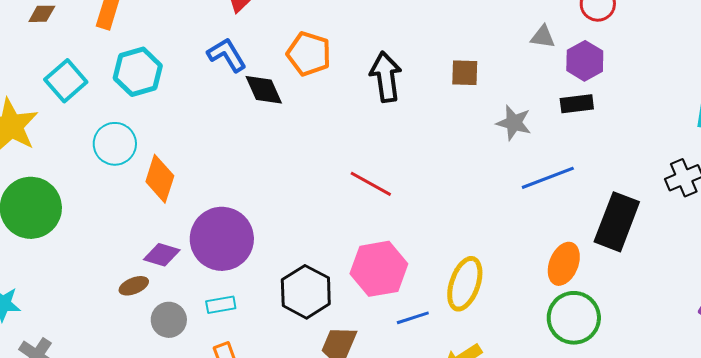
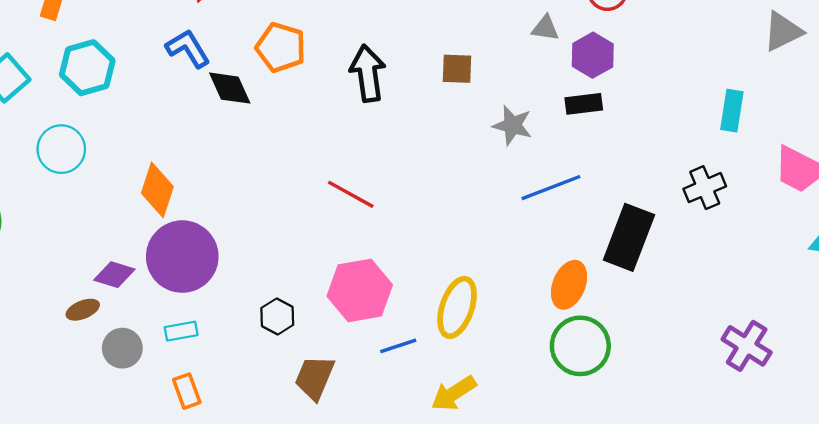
orange diamond: (160, 179) -> (157, 190), moved
black hexagon: (306, 292) -> (277, 316), size x0.6

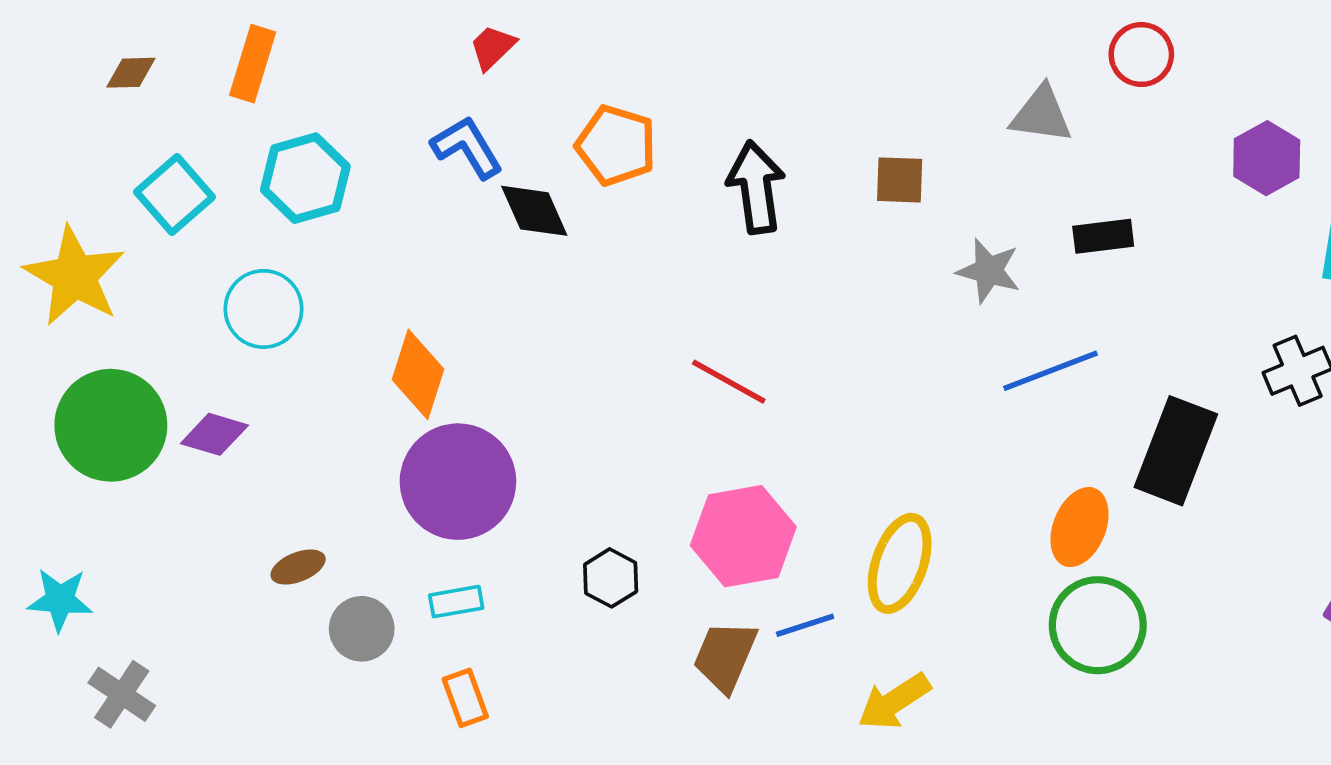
gray triangle: (545, 28) -> (1041, 114), size x1.4
purple hexagon: (593, 55) -> (1267, 158), moved
purple diamond: (114, 275) -> (214, 434), moved
brown trapezoid: (315, 378) -> (725, 656), moved

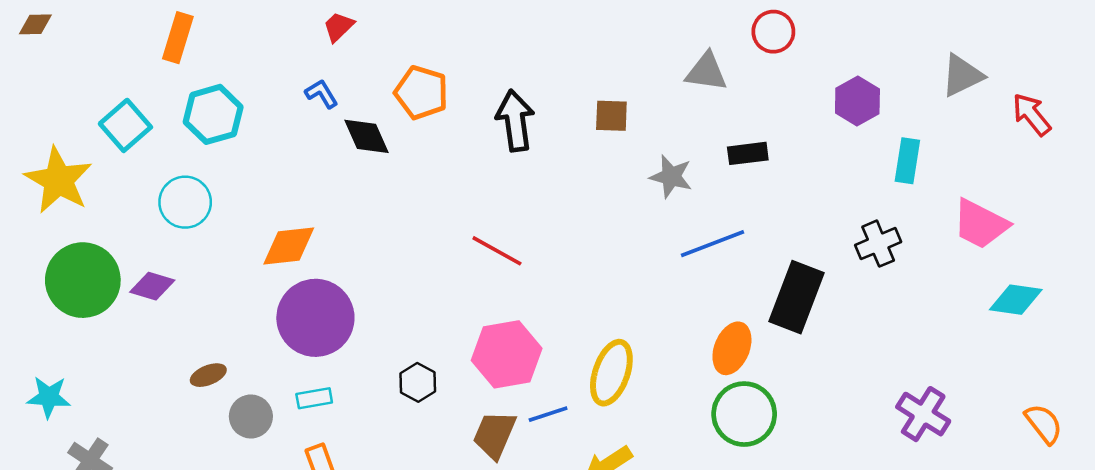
brown diamond: (131, 73) -> (35, 24), moved
blue L-shape: (467, 147) -> (322, 94), size x0.7
orange diamond: (418, 374) -> (289, 246), turned 66

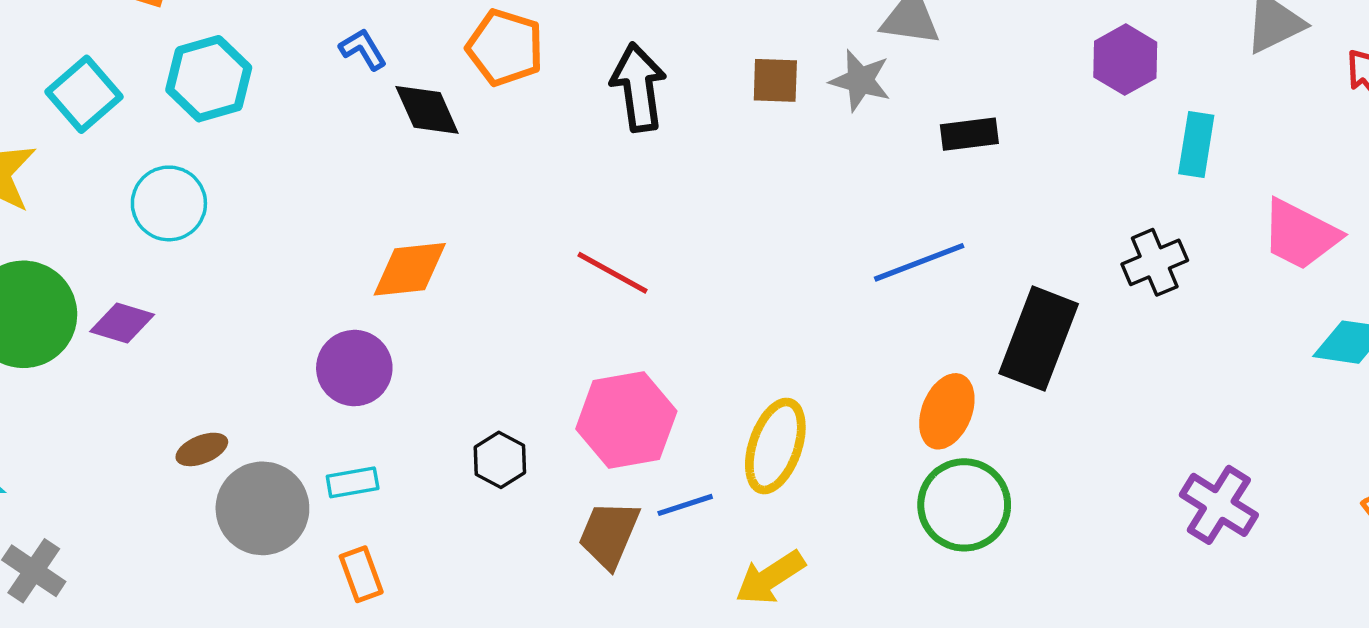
gray star: (671, 177) -> (860, 80), moved
orange diamond: (289, 246) -> (410, 269), moved
purple circle: (315, 318) -> (354, 368), size x0.7
gray circle: (251, 416) -> (262, 508), size x1.5

